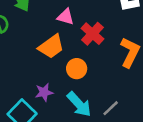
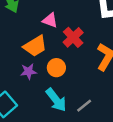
purple star: (44, 92) -> (28, 71), moved

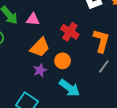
pink triangle: (50, 20) -> (33, 19), moved
gray line: (84, 106) -> (104, 66), moved

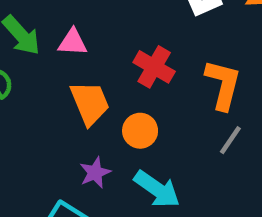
orange trapezoid: (40, 47) -> (90, 103), turned -65
purple star: (40, 70) -> (95, 173), moved

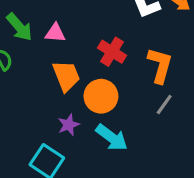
orange circle: (140, 131) -> (101, 96), size x1.4

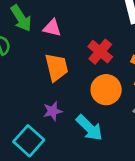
orange circle: (101, 96) -> (106, 90), moved

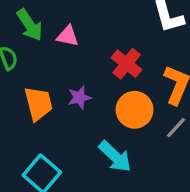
orange trapezoid: (57, 67) -> (38, 104), moved
purple star: (53, 111) -> (79, 97), moved

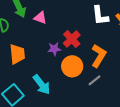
purple star: (79, 97) -> (54, 49), moved
cyan arrow: (115, 157) -> (42, 84), moved

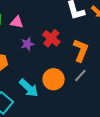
purple star: (54, 49) -> (27, 44), moved
orange circle: (72, 66) -> (54, 79), moved

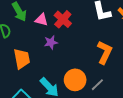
red cross: (51, 38) -> (63, 19), moved
gray line: (80, 75) -> (97, 85), moved

